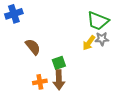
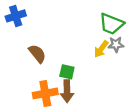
green square: (59, 63) -> (67, 72), turned 32
orange cross: (40, 82) -> (45, 93), size x1.5

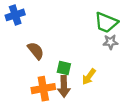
yellow arrow: (101, 49) -> (89, 77), moved

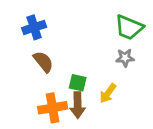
blue cross: (15, 15) -> (34, 27), moved
gray star: (110, 42) -> (125, 58), moved

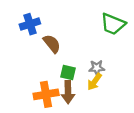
gray star: (125, 58) -> (97, 68), moved
brown semicircle: (43, 62) -> (52, 44), moved

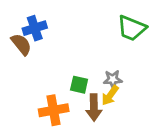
brown semicircle: (52, 44) -> (21, 44), moved
brown arrow: (68, 92) -> (94, 108), moved

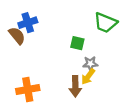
green square: (79, 85) -> (77, 43), moved
orange cross: (54, 110) -> (28, 90), moved

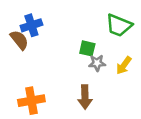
gray star: (90, 64) -> (97, 63), moved
yellow arrow: (88, 77) -> (124, 65), moved

